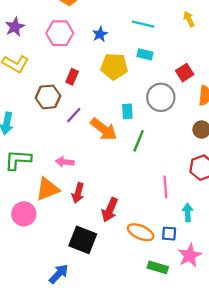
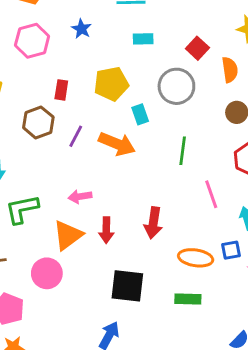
yellow pentagon: (114, 66) -> (111, 84), moved
green line: (139, 141) -> (183, 151), moved
red arrow: (110, 210) -> (153, 223), moved
green rectangle: (158, 267) -> (188, 299), moved

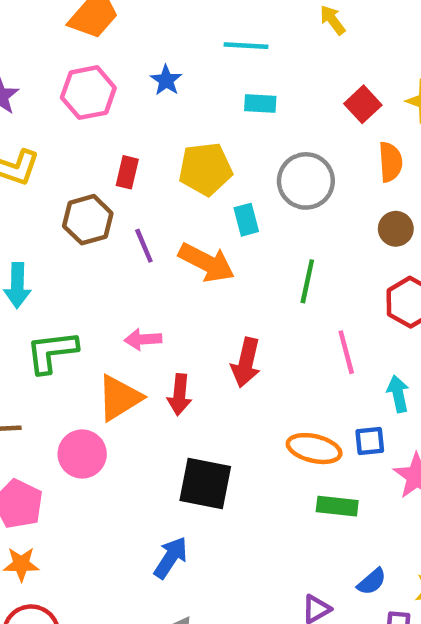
red square: (197, 48) -> (363, 104), moved
purple line: (76, 136) -> (144, 246), turned -55
red arrow: (153, 223) -> (246, 362), moved
green rectangle: (188, 299) -> (337, 506), moved

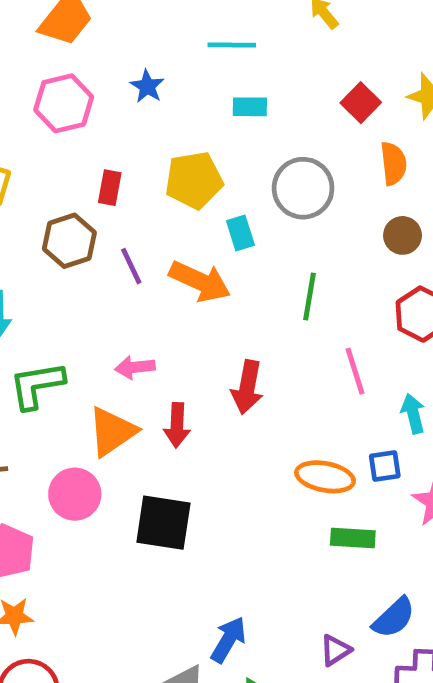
black square: (205, 484) -> (163, 523), moved
blue arrow: (171, 558) -> (228, 640), moved
blue semicircle: (372, 582) -> (394, 618), size x1.4

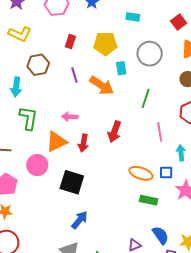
brown hexagon: (69, 241) -> (38, 65), moved
green L-shape: (37, 385) -> (28, 118), turned 100
blue semicircle: (394, 618) -> (160, 235), turned -90
blue arrow: (228, 640) -> (80, 220), moved

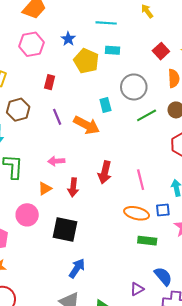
yellow pentagon: (105, 44) -> (86, 61), moved, turned 30
green line: (146, 98) -> (147, 115), moved, turned 48
pink line: (160, 132) -> (141, 180), moved
orange triangle: (56, 142) -> (45, 188), size x0.6

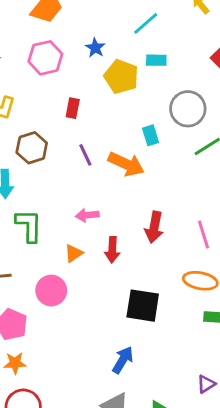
cyan line: (106, 23) -> (146, 23), turned -42
black square: (65, 229) -> (143, 306), moved

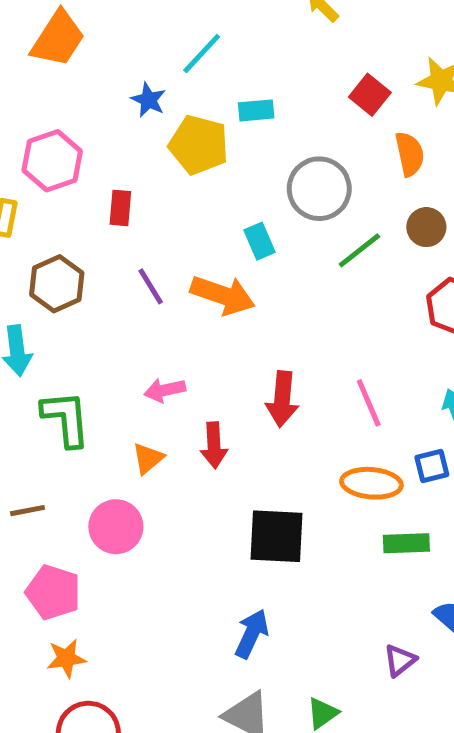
cyan line: (146, 23) -> (202, 54), moved
pink hexagon: (45, 58) -> (52, 161), moved

